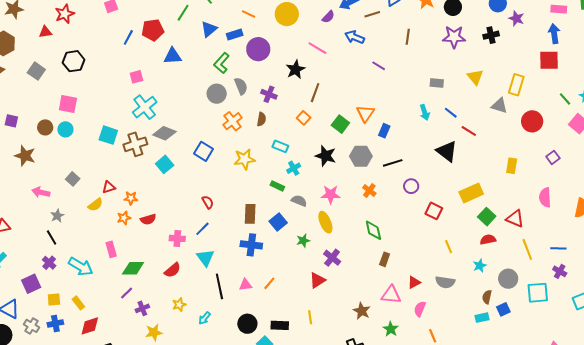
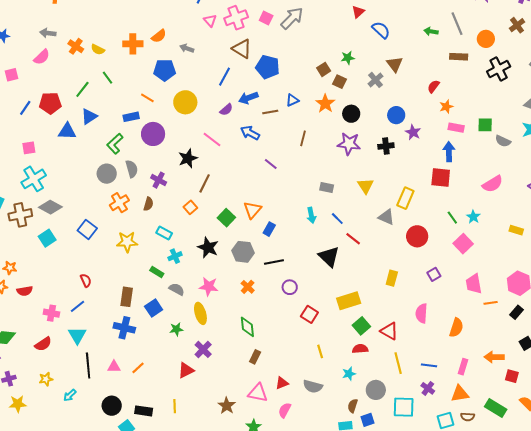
blue triangle: (209, 29) -> (89, 116), moved

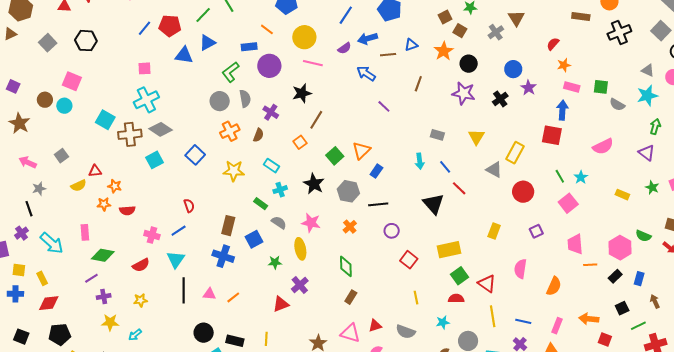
pink line: (212, 140) -> (313, 63), moved, turned -30
black cross: (386, 146) -> (500, 99), turned -35
cyan arrow: (70, 395) -> (135, 335), moved

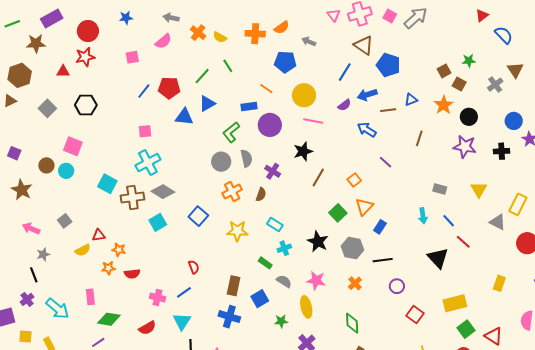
black cross: (500, 99) -> (502, 151), turned 35
orange square: (300, 142) -> (354, 180), moved

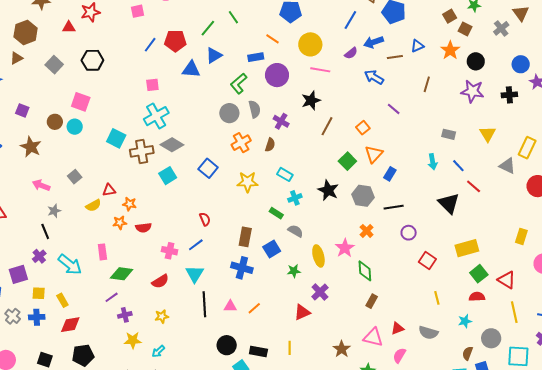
pink star: (316, 281) -> (345, 248), moved, turned 30
yellow rectangle: (499, 283) -> (521, 236), moved

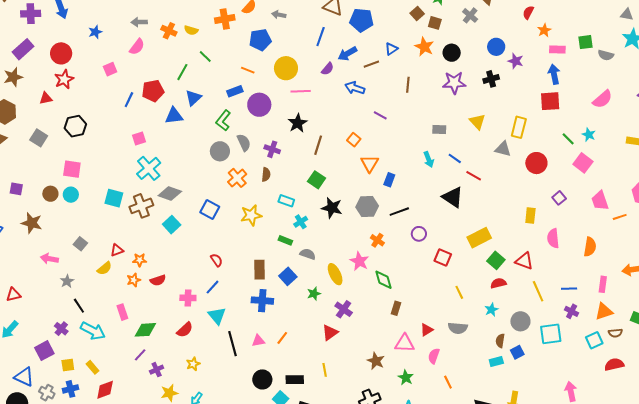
green square: (347, 161) -> (316, 180), moved
black line: (45, 231) -> (79, 306), moved

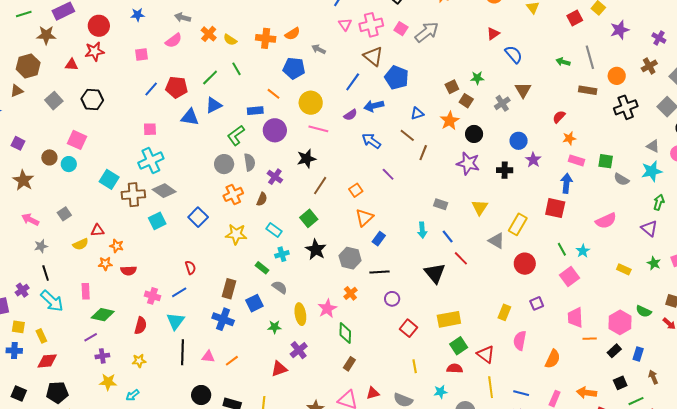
brown line: (371, 64) -> (407, 135), moved, turned 42
red semicircle: (185, 330) -> (141, 326), turned -48

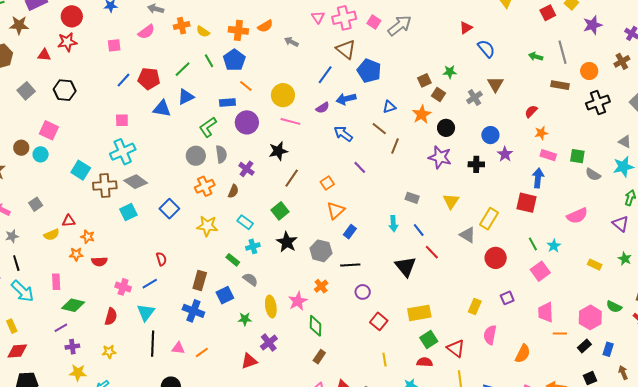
orange cross: (209, 34) -> (182, 26), turned 35
blue pentagon: (294, 68) -> (234, 60), moved, turned 30

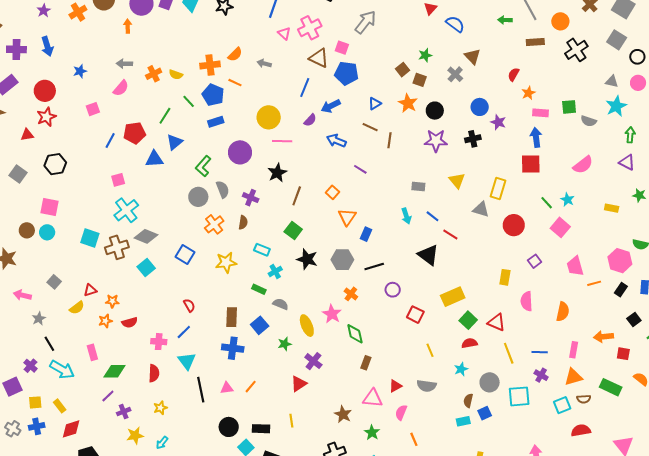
pink square: (374, 22) -> (342, 48), moved
orange line: (246, 86) -> (235, 83), moved
blue rectangle: (227, 103) -> (216, 122), moved

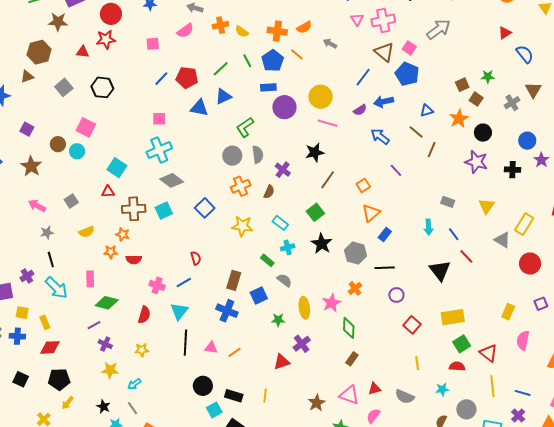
purple circle: (240, 152) -> (284, 107), moved
brown cross: (117, 247) -> (134, 209), moved
red triangle: (90, 290) -> (108, 192), moved
purple cross: (124, 412) -> (105, 344), turned 32

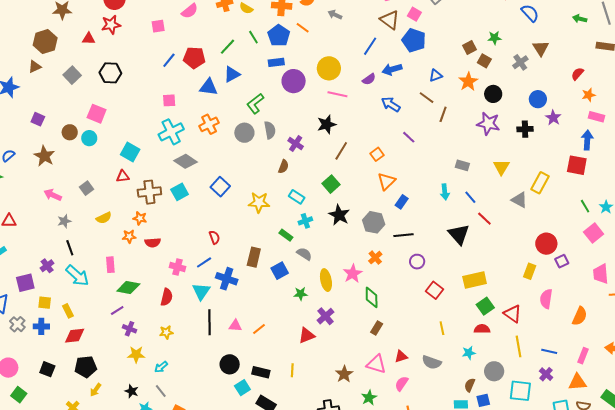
orange cross: (241, 186) -> (209, 124), moved
red circle: (530, 264) -> (546, 244), moved
blue cross: (227, 311) -> (227, 279), moved

